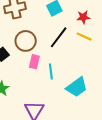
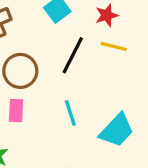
pink rectangle: (34, 62) -> (16, 111), moved

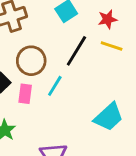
cyan line: (70, 113) -> (55, 86), moved, turned 45

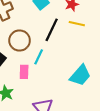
pink rectangle: (25, 94) -> (24, 72), moved

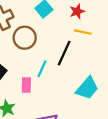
black line: (52, 30) -> (64, 53), moved
brown circle: (20, 41) -> (25, 38), moved

